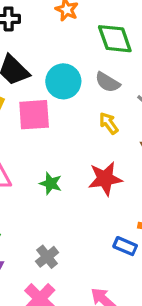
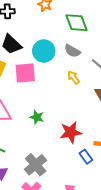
red star: (105, 179) -> (71, 132), moved
blue rectangle: (125, 246) -> (86, 157), turned 32
gray cross: (47, 257) -> (36, 165), size x1.5

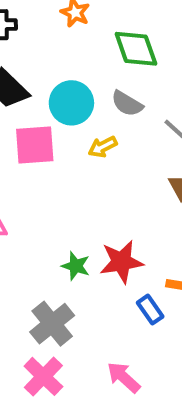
yellow arrow: (74, 77) -> (103, 147), moved, turned -80
green star: (37, 117) -> (76, 266), moved

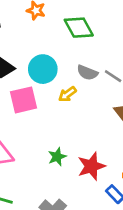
gray semicircle: (127, 104) -> (87, 73), moved
green star: (76, 266) -> (57, 157), moved, turned -30

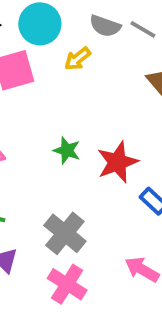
green star: (57, 157) -> (67, 151), turned -30

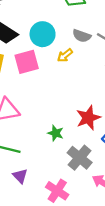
green star: (67, 151) -> (56, 133), moved
gray cross: (65, 233) -> (80, 158), moved

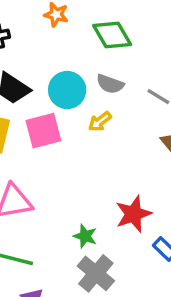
gray semicircle: (82, 36) -> (110, 84), moved
gray cross: (80, 158) -> (96, 273), moved

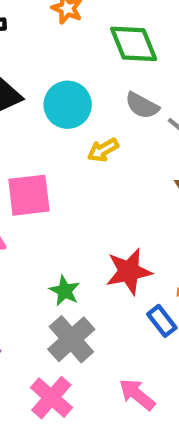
gray semicircle: (110, 84) -> (142, 106), moved
pink square: (43, 131) -> (29, 195), moved

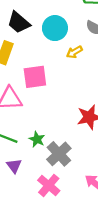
green star: (65, 291) -> (37, 139), moved

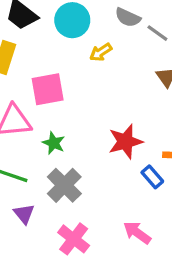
green star: (37, 139) -> (54, 143), moved
gray cross: (59, 154) -> (64, 185), moved

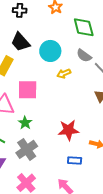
blue rectangle: (152, 177) -> (75, 161), moved, turned -56

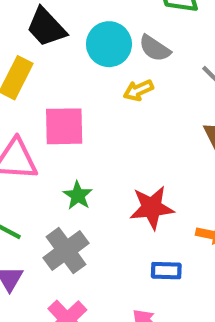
gray semicircle: (84, 56) -> (155, 48), moved
green star: (25, 123) -> (78, 195), moved

